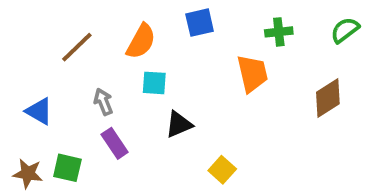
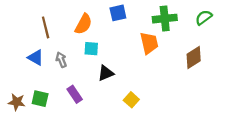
green cross: (279, 32) -> (165, 19), size x1.5
brown line: (77, 47) -> (46, 27), turned -60
blue triangle: (39, 111) -> (36, 58), moved
purple rectangle: (115, 143) -> (75, 94), moved

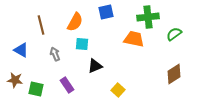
green semicircle: (204, 17) -> (174, 34), moved
orange trapezoid: (149, 43) -> (134, 39), turned -65
blue triangle: (36, 58) -> (21, 50), moved
brown diamond: (194, 58) -> (174, 74), moved
brown star: (17, 102) -> (15, 80), moved

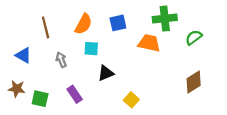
blue square: (106, 12) -> (118, 23), moved

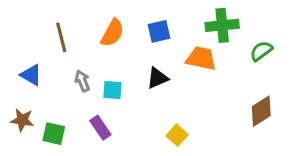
cyan square: (91, 49) -> (112, 90), moved
black triangle: (106, 73) -> (158, 78), moved

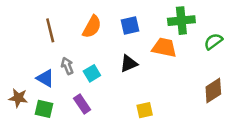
blue triangle: (31, 75) -> (45, 78), moved
cyan square: (112, 90) -> (92, 73), turned -35
yellow square: (177, 135) -> (145, 110), turned 35

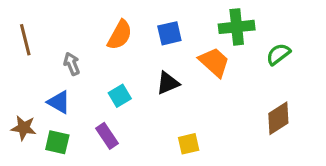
brown line: (50, 30) -> (25, 40), moved
orange trapezoid: (164, 48) -> (214, 62), turned 30
gray arrow: (67, 66) -> (72, 64), moved

